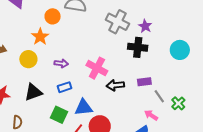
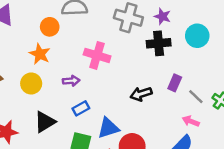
cyan circle: (180, 50) -> (197, 36), moved
pink cross: (97, 68) -> (97, 55), moved
purple rectangle: (144, 82) -> (175, 83), turned -48

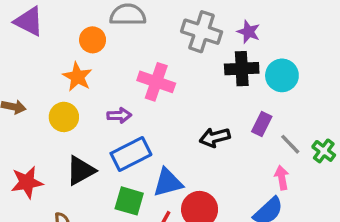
cyan circle: (197, 36) -> (282, 75), moved
blue rectangle: (81, 108) -> (131, 154), size x1.6
pink arrow: (191, 121) -> (282, 178), turned 56

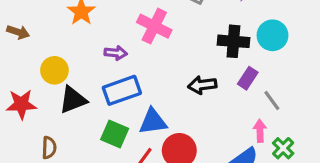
black cross: (242, 69) -> (233, 41), moved
yellow circle: (64, 117) -> (54, 70), moved
green cross: (324, 151) -> (283, 148), moved

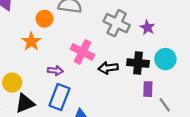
purple rectangle: (248, 78) -> (148, 89), turned -32
black arrow: (202, 85) -> (108, 68), moved
blue rectangle: (122, 90) -> (59, 97), turned -50

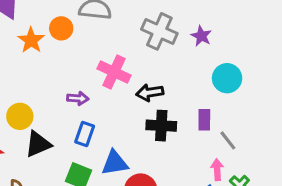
orange star: (31, 42) -> (31, 40), moved
black cross: (138, 63) -> (161, 126), moved
blue rectangle: (59, 97) -> (85, 134), size x0.7

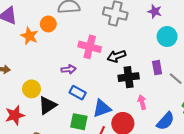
purple star: (201, 36) -> (155, 11), moved
blue rectangle: (85, 134) -> (78, 93), turned -70
pink arrow: (217, 170) -> (142, 102), moved

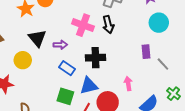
black arrow: (117, 56) -> (108, 25), moved, turned -90
black cross: (129, 77) -> (95, 58), moved
black triangle: (47, 105) -> (37, 38), moved, turned -42

